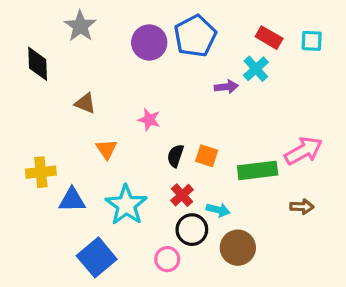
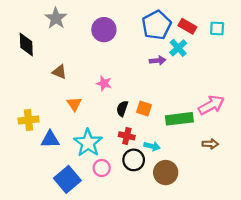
blue pentagon: (195, 36) -> (157, 25), moved
red cross: (182, 195) -> (127, 136), turned -35
pink circle: (167, 259) -> (102, 168), moved

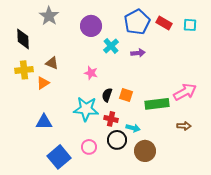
cyan cross: (178, 48) -> (111, 46), moved
orange triangle: (74, 104) -> (43, 83), moved, turned 32
yellow cross: (28, 120) -> (24, 70), moved
cyan star: (88, 143) -> (86, 109), moved, turned -30

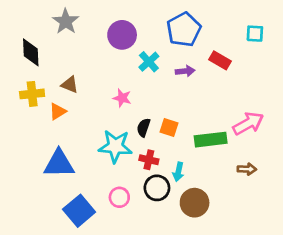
red rectangle: (164, 23) -> (220, 60), moved
blue triangle: (44, 122) -> (59, 164), size x1.4
cyan arrow: (133, 128) -> (178, 172), turned 88

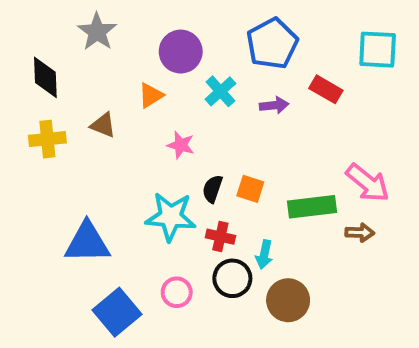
cyan square: (255, 34) -> (378, 50), size x1.5
orange triangle: (58, 111) -> (151, 95), moved
pink arrow: (248, 123) -> (368, 183), turned 68
brown arrow: (247, 169) -> (360, 233), moved

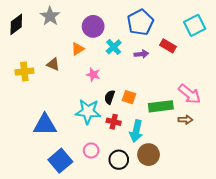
cyan square: (378, 50) -> (195, 25), turned -30
black diamond: (45, 77) -> (16, 24), moved, turned 55
cyan arrow: (264, 254) -> (136, 131), size x1.5
black circle: (232, 278) -> (119, 160), moved

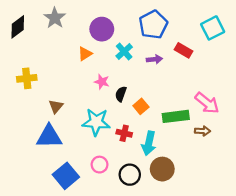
brown triangle: (53, 64) -> (56, 106), moved, turned 48
black semicircle: (110, 97) -> (121, 94), moved
orange square: (129, 97) -> (141, 106), turned 32

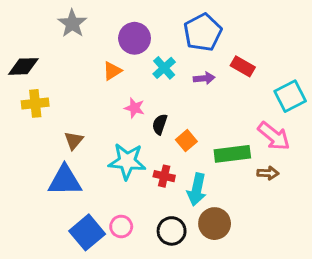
black diamond: (18, 27) -> (23, 66), moved, turned 35
cyan square: (213, 28) -> (290, 96), moved
pink circle: (100, 165) -> (121, 227), moved

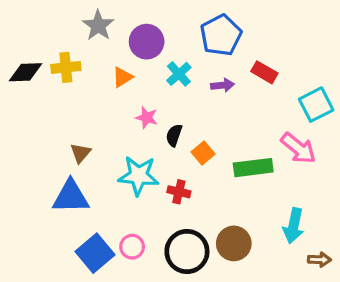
gray star: (72, 23) -> (98, 25), moved
yellow cross: (35, 103) -> (66, 67), moved
brown arrow: (268, 173) -> (319, 260), moved
cyan arrow: (197, 189) -> (294, 226), moved
black circle: (172, 231) -> (187, 252), size x1.4

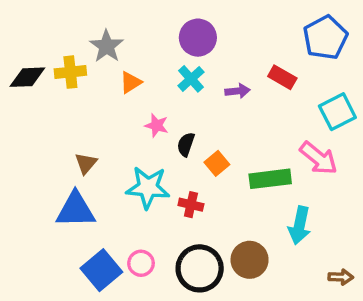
gray star: (98, 25) -> (107, 46), moved
blue pentagon: (221, 35) -> (325, 38), moved
purple circle: (147, 42) -> (198, 38), moved
cyan arrow: (294, 226) -> (300, 225), moved

